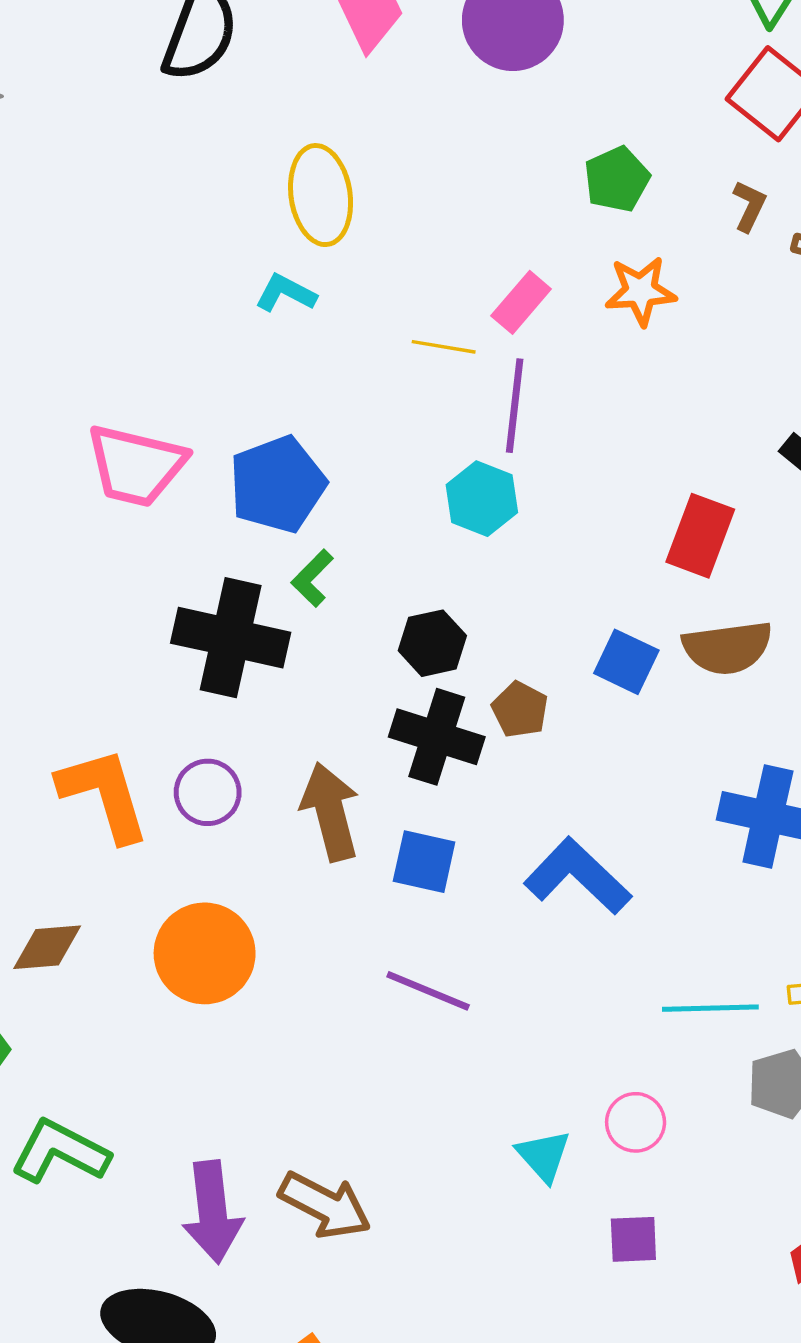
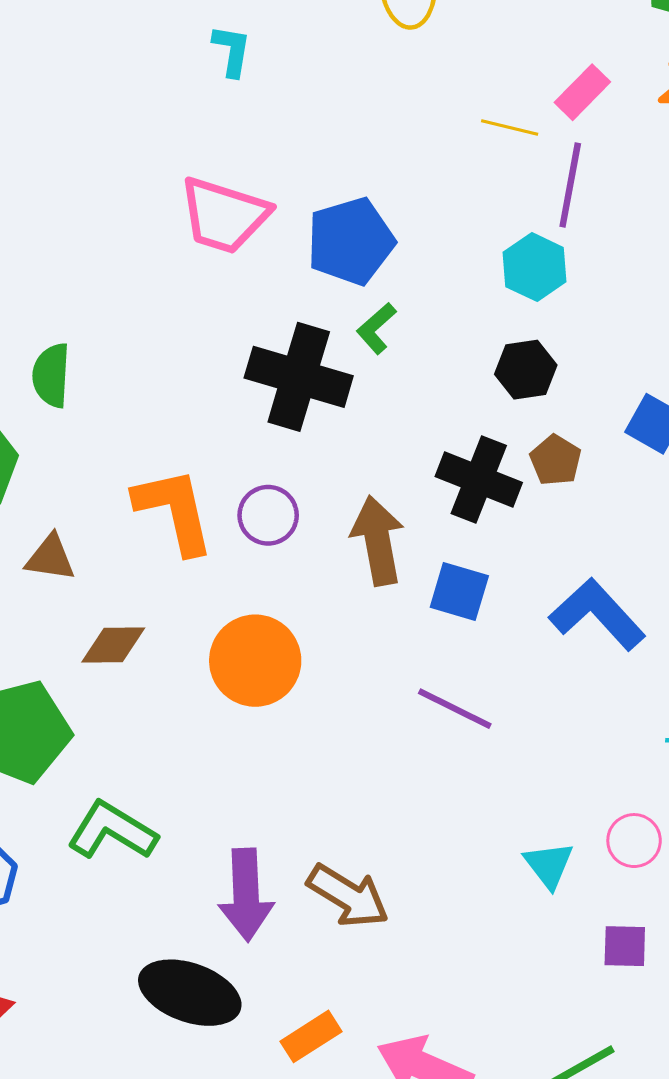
cyan L-shape: (286, 293) -> (232, 51), moved, turned 68
black hexagon: (432, 643) -> (526, 370), moved

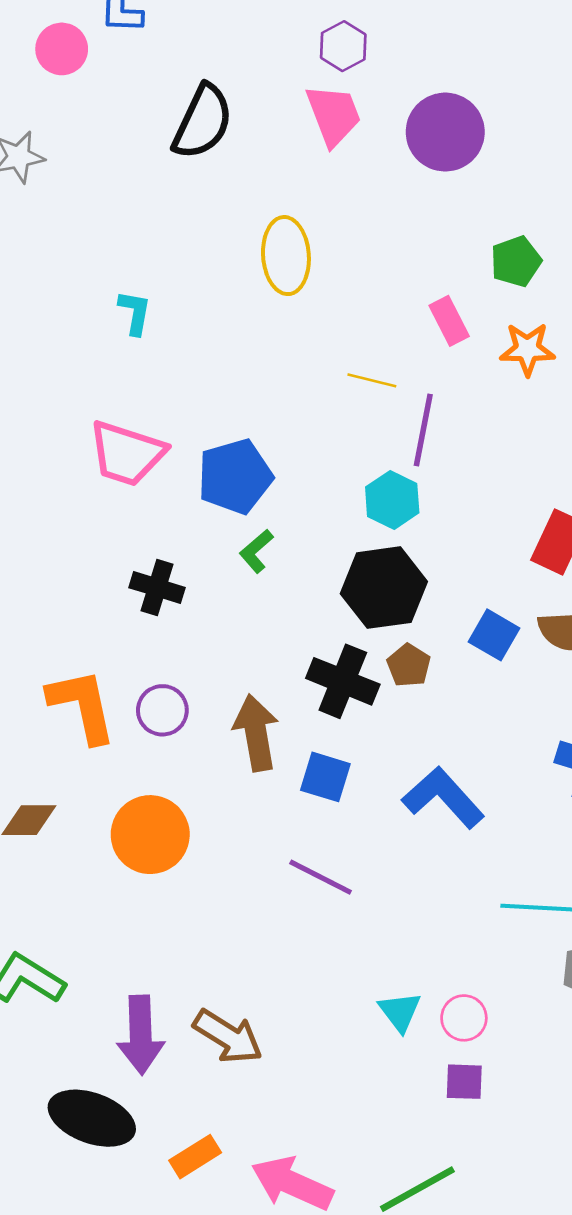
pink rectangle: (582, 92) -> (449, 321), moved, turned -72
black hexagon: (526, 370) -> (384, 588), size x1.6
black cross: (299, 377) -> (157, 588), moved, size x0.6
pink circle: (634, 841) -> (464, 1018), moved

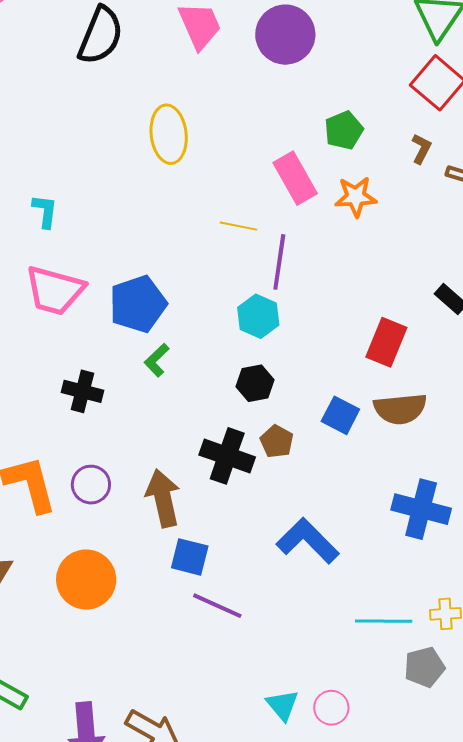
cyan L-shape: (135, 313) -> (45, 211), moved
pink rectangle: (449, 321) -> (295, 178), size x1.4
black hexagon: (384, 588) -> (255, 383), size x0.6
blue square: (325, 777) -> (190, 557), moved

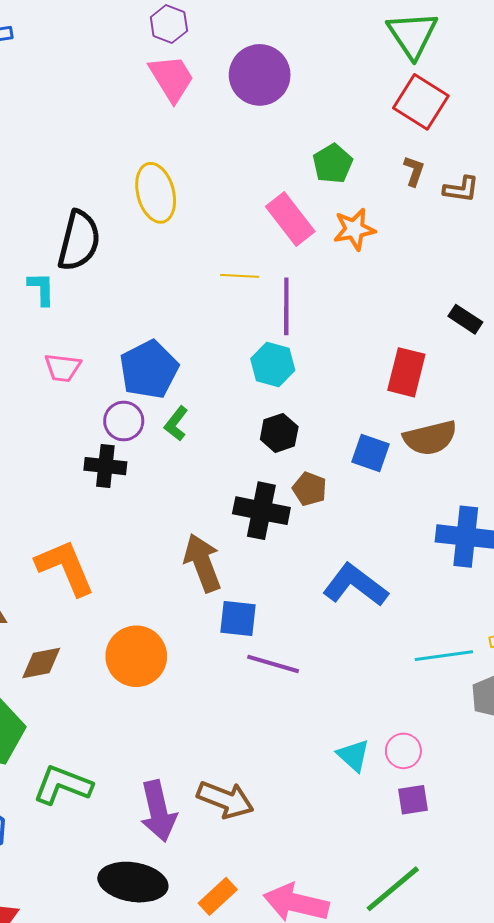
black semicircle: (100, 35) -> (79, 241), moved
pink trapezoid: (55, 290) -> (63, 368), size x0.6
purple circle: (91, 485) -> (124, 421), moved

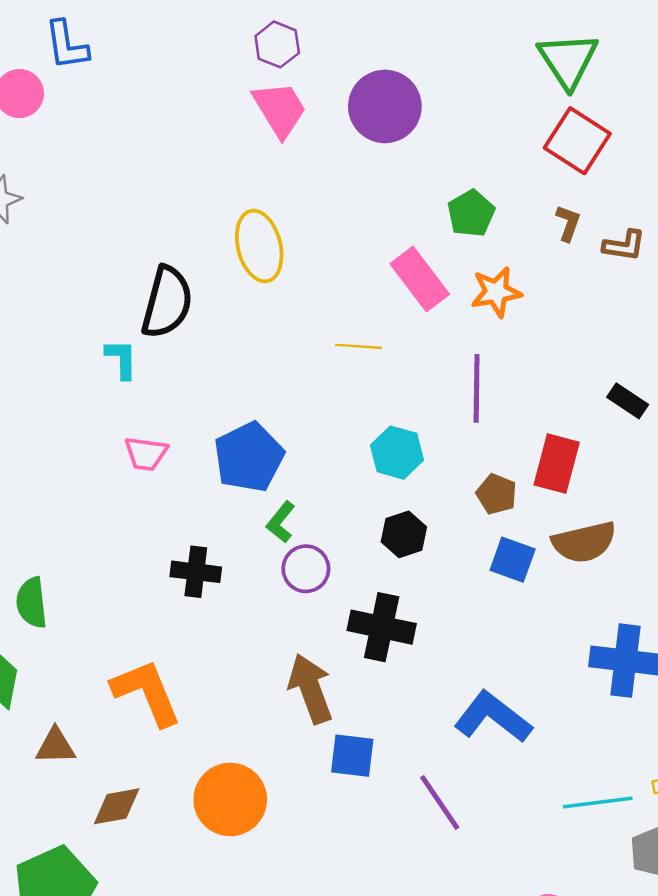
purple line: (286, 306) -> (477, 388), moved
purple circle: (124, 421) -> (306, 569), moved
brown pentagon: (310, 489) -> (497, 494), moved
purple line: (273, 664) -> (440, 802), moved, turned 39

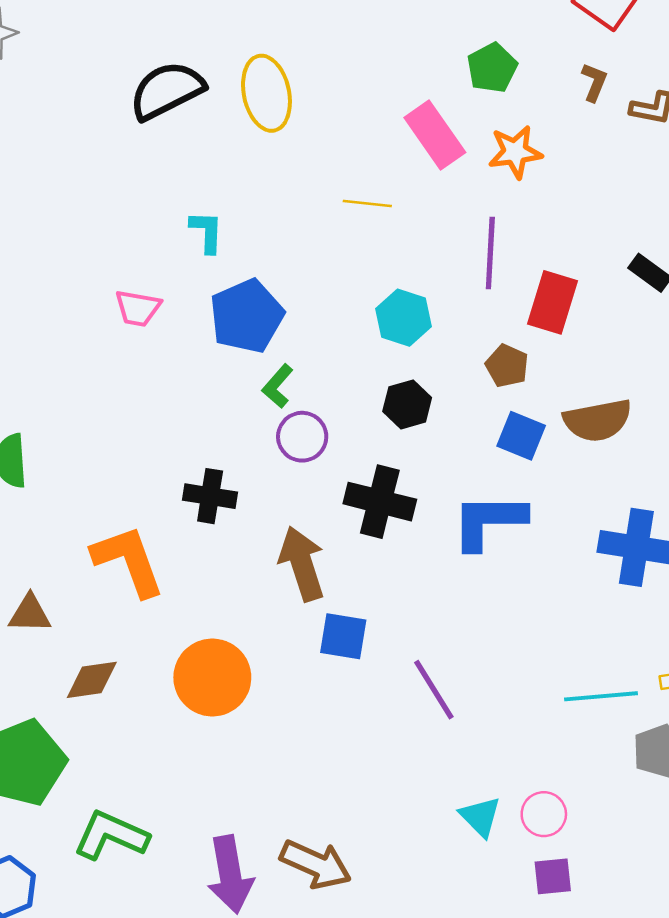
black semicircle: (167, 302) -> (167, 90), moved, turned -134
cyan L-shape: (121, 359) -> (207, 232), moved
red rectangle: (557, 464) -> (552, 302), moved
black cross: (196, 572) -> (210, 496), moved
blue L-shape: (493, 717) -> (489, 521), moved, turned -40

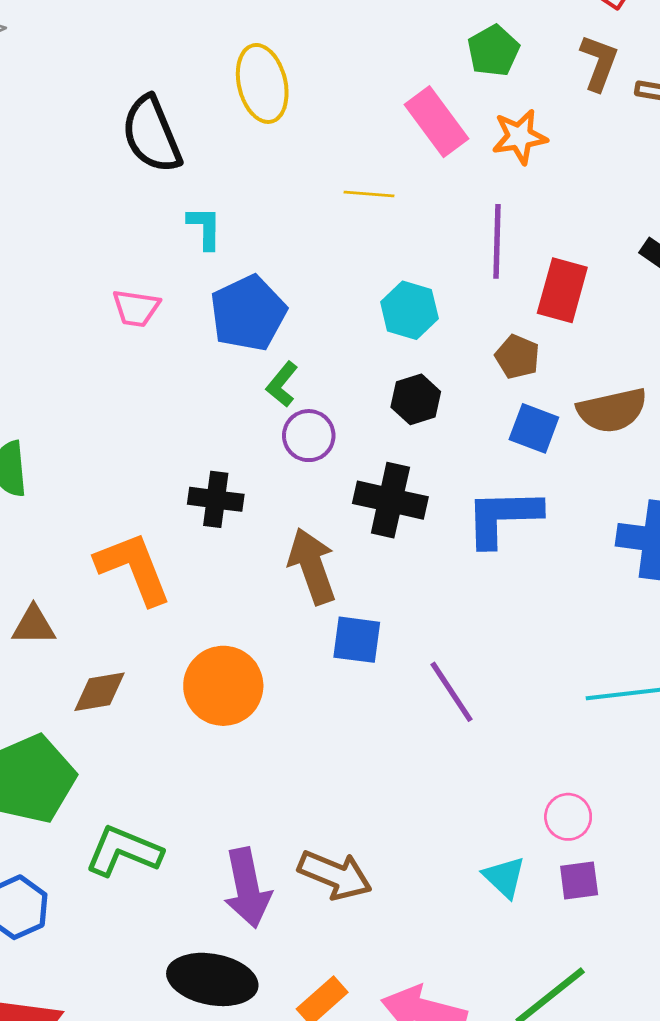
brown L-shape: (594, 82) -> (599, 63), size x1.4
black semicircle: (167, 90) -> (152, 134), moved, turned -84
cyan triangle: (480, 817) -> (504, 877), moved

